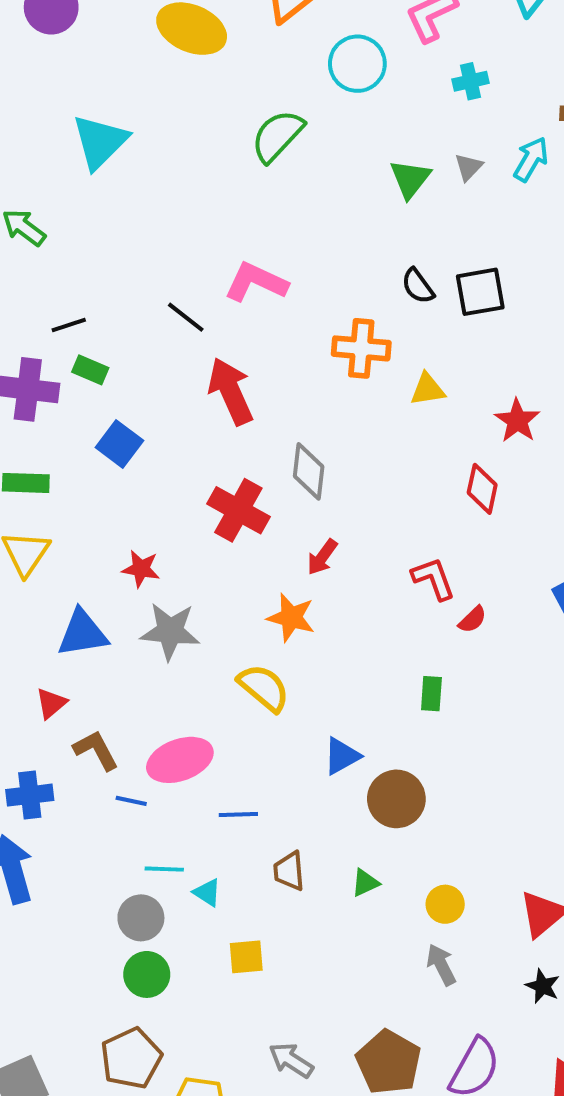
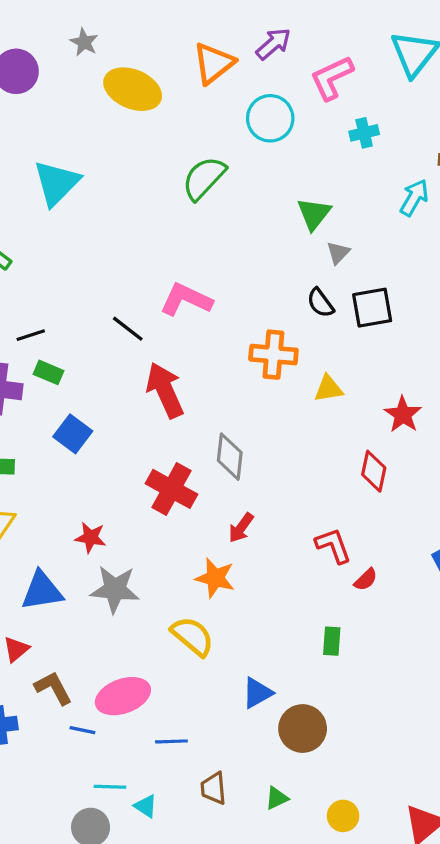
gray triangle: (469, 167) -> (338, 253), moved

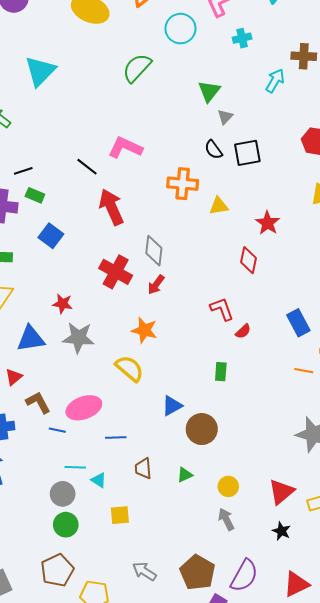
red arrow: (241, 528) -> (156, 285), moved

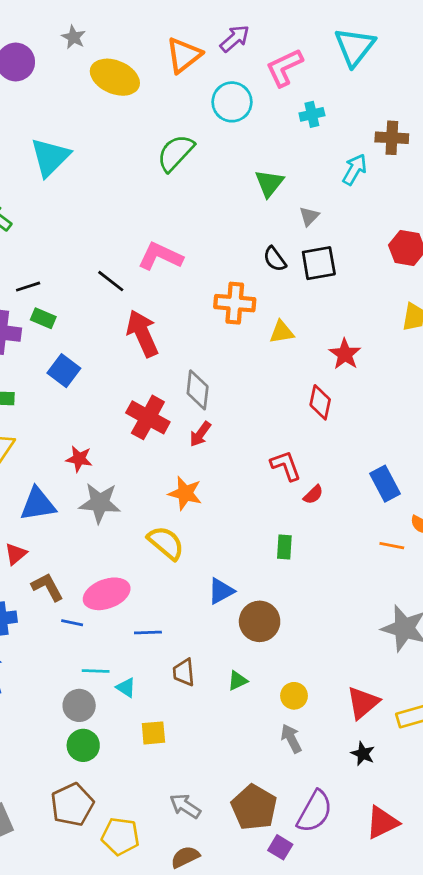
gray triangle: (225, 117) -> (309, 216), moved

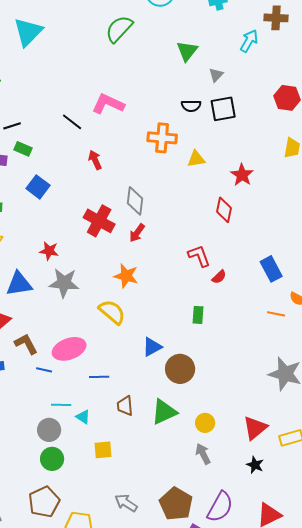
black semicircle: (275, 259) -> (191, 106), turned -54
red arrow: (142, 333) -> (95, 160), size x0.6
green triangle: (238, 681) -> (164, 412), size x1.8

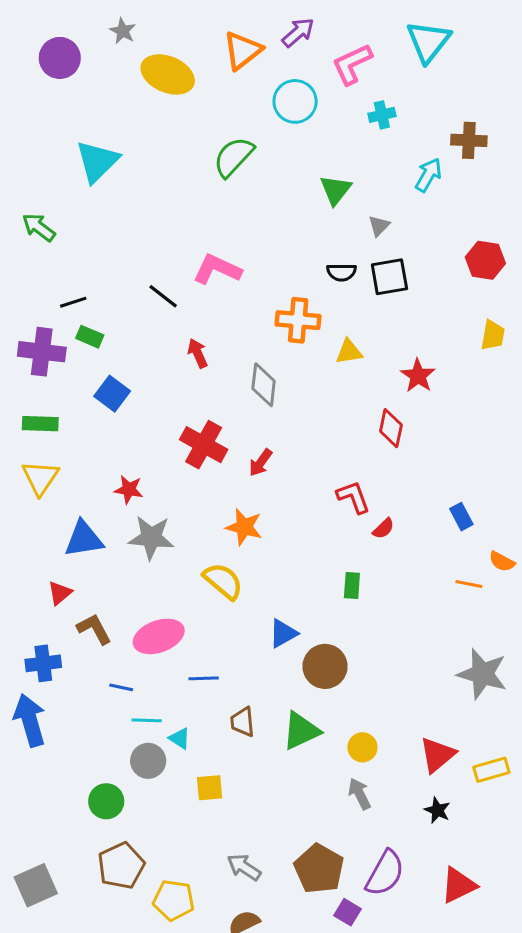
gray diamond: (135, 201) -> (264, 385), moved
blue rectangle: (271, 269) -> (461, 517), size x0.7
blue line: (44, 370) -> (121, 687), moved
gray circle: (49, 430) -> (148, 761), moved
green circle: (52, 459) -> (106, 801), moved

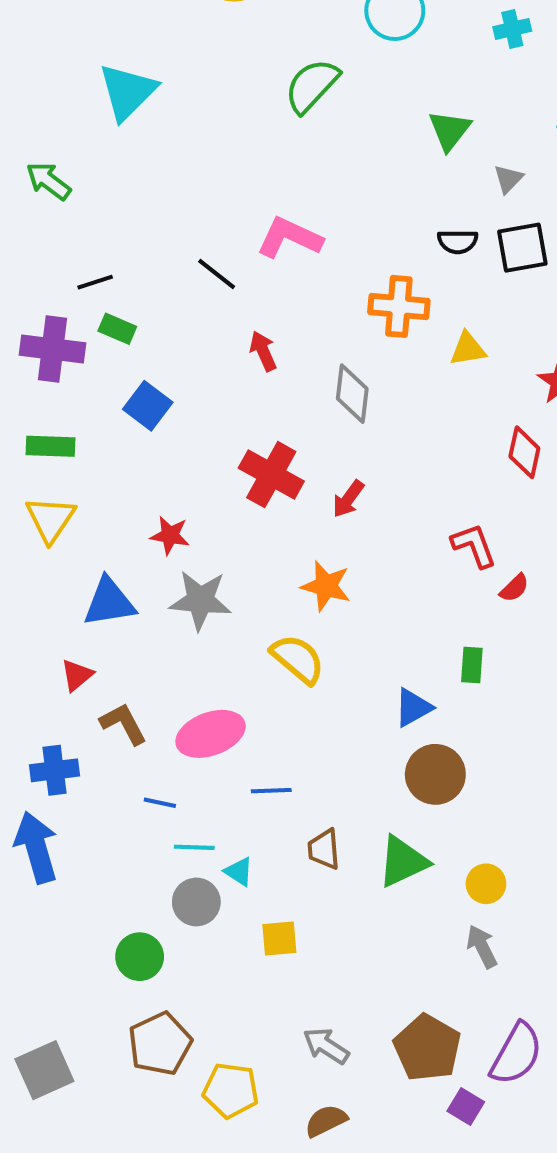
blue triangle: (283, 633) -> (413, 708), moved

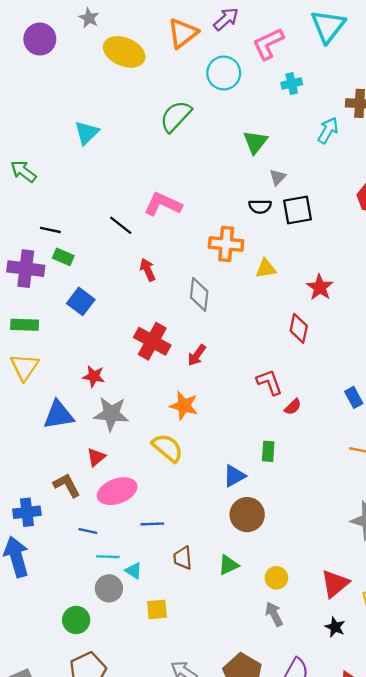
cyan triangle: (127, 92) -> (87, 133), moved, size x0.7
gray triangle: (508, 179) -> (278, 177), moved
black line: (95, 282) -> (50, 230), turned 30
red triangle: (77, 675) -> (96, 457), moved
green triangle: (403, 861) -> (228, 565), size x0.7

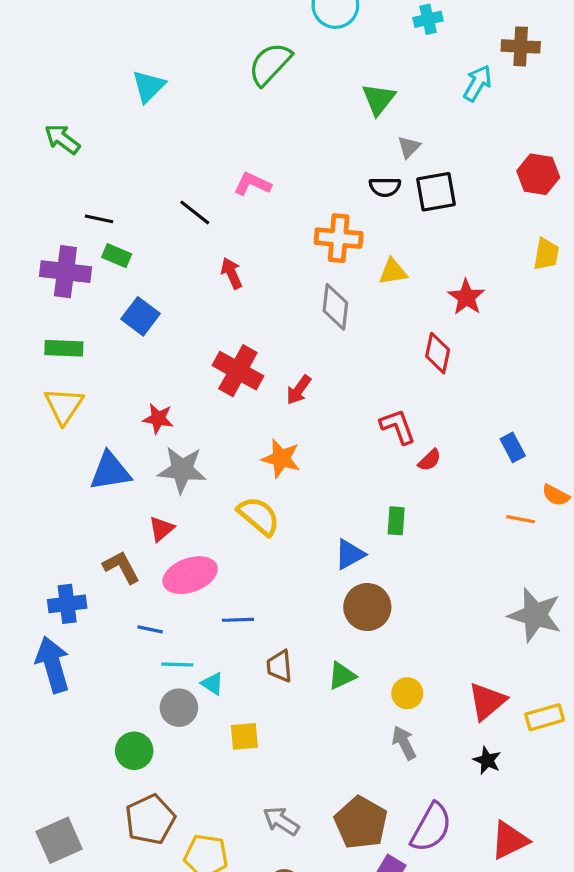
pink L-shape: (163, 204) -> (252, 184), size x0.7
gray diamond: (199, 294) -> (335, 307), moved

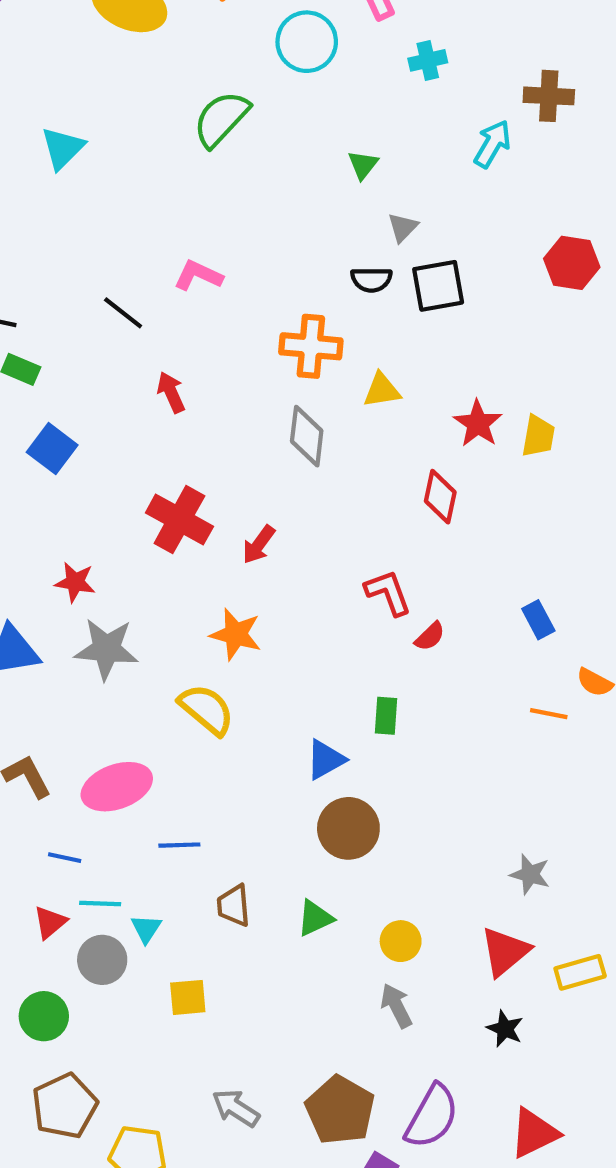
green triangle: (379, 99) -> (363, 165), size x0.7
yellow trapezoid: (546, 254) -> (538, 436), moved
red triangle: (161, 529) -> (50, 922), moved
gray star: (535, 615) -> (530, 874), moved, size x0.6
cyan triangle: (212, 684) -> (146, 929), turned 30

